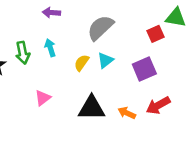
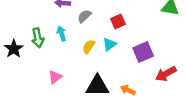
gray semicircle: (100, 28) -> (84, 16), moved, size x0.6
red square: (156, 34) -> (118, 22), moved
red arrow: (158, 105) -> (166, 74), moved

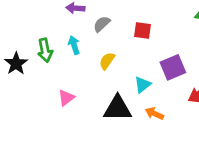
red square: (118, 22) -> (143, 31), turned 32
cyan triangle: (109, 44) -> (143, 85), moved

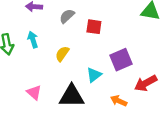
gray semicircle: (102, 24) -> (67, 16), moved
pink triangle: (66, 98) -> (34, 93), moved, turned -42
orange arrow: (154, 114) -> (119, 101), moved

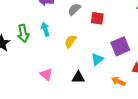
black triangle: (72, 96) -> (78, 77), size x0.6

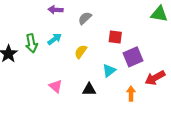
red square: (97, 18) -> (115, 37), moved
cyan arrow: (45, 29) -> (55, 39), turned 72
orange arrow: (118, 81) -> (131, 94), turned 64

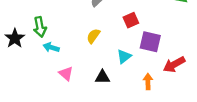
red square: (115, 37) -> (131, 20), turned -32
cyan arrow: (55, 39) -> (51, 47), moved, turned -128
purple square: (133, 57) -> (150, 42), turned 36

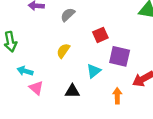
cyan arrow: (51, 47) -> (25, 71), moved

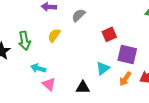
yellow semicircle: (63, 51) -> (54, 35), moved
orange arrow: (117, 96) -> (125, 79), moved, turned -144

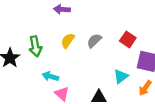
gray semicircle: (79, 15) -> (94, 41), moved
red square: (109, 34) -> (128, 39), turned -32

